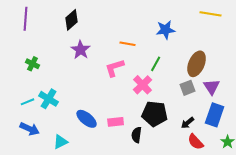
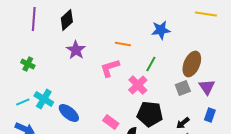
purple line: (26, 19) -> (34, 19), moved
blue rectangle: (215, 115) -> (210, 115), size x0.6
blue ellipse: (87, 119) -> (69, 113), moved
pink rectangle: (116, 122) -> (111, 122), turned 42

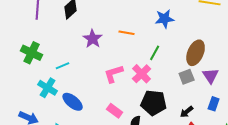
purple star: (76, 50) -> (93, 39), moved
green cross: (28, 64) -> (32, 53), size x1.5
pink L-shape: (110, 68) -> (114, 74), moved
cyan line: (23, 102) -> (63, 66), moved

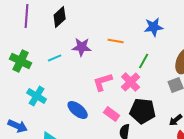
purple star: (93, 39) -> (82, 47), turned -30
cyan line: (63, 66) -> (55, 58), moved
blue ellipse: (73, 102) -> (78, 110), moved
pink rectangle: (115, 111) -> (112, 114), moved

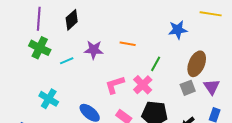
blue star: (154, 27) -> (178, 30), moved
green cross: (21, 61) -> (40, 48), moved

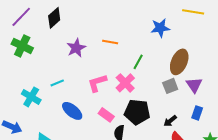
purple line: (39, 19) -> (21, 17), turned 40
purple star: (94, 50) -> (76, 48), turned -30
cyan line: (67, 61) -> (57, 83), moved

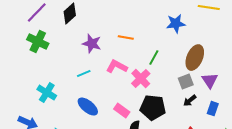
purple star: (76, 48) -> (92, 44), turned -30
cyan line: (57, 83) -> (84, 74), moved
pink L-shape: (97, 83) -> (117, 67), moved, turned 45
black arrow: (170, 121) -> (190, 101), moved

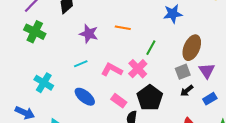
pink L-shape: (117, 67) -> (112, 70), moved
black pentagon: (153, 108) -> (150, 98), turned 30
blue rectangle: (213, 109) -> (210, 99), turned 40

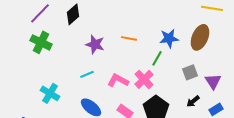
blue star: (173, 14) -> (169, 38), moved
brown ellipse: (192, 48) -> (200, 37), moved
gray square: (183, 72) -> (190, 72), moved

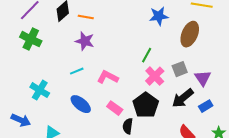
orange line: (129, 38) -> (86, 17), moved
blue star: (169, 38) -> (159, 16), moved
pink cross: (144, 79) -> (155, 76), moved
black arrow: (193, 101) -> (183, 98), size x1.6

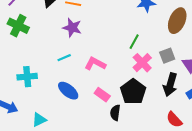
cyan cross: (40, 90) -> (27, 77), turned -36
black arrow: (183, 98) -> (170, 85), turned -35

